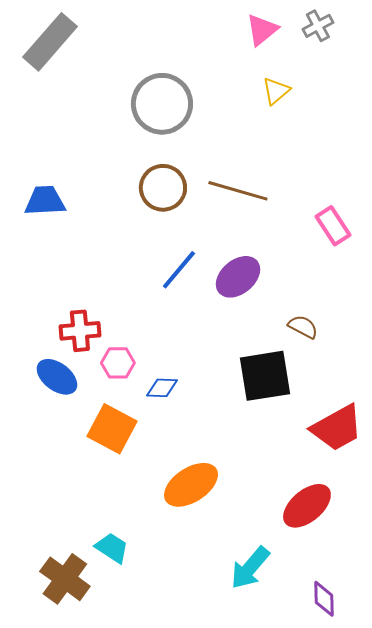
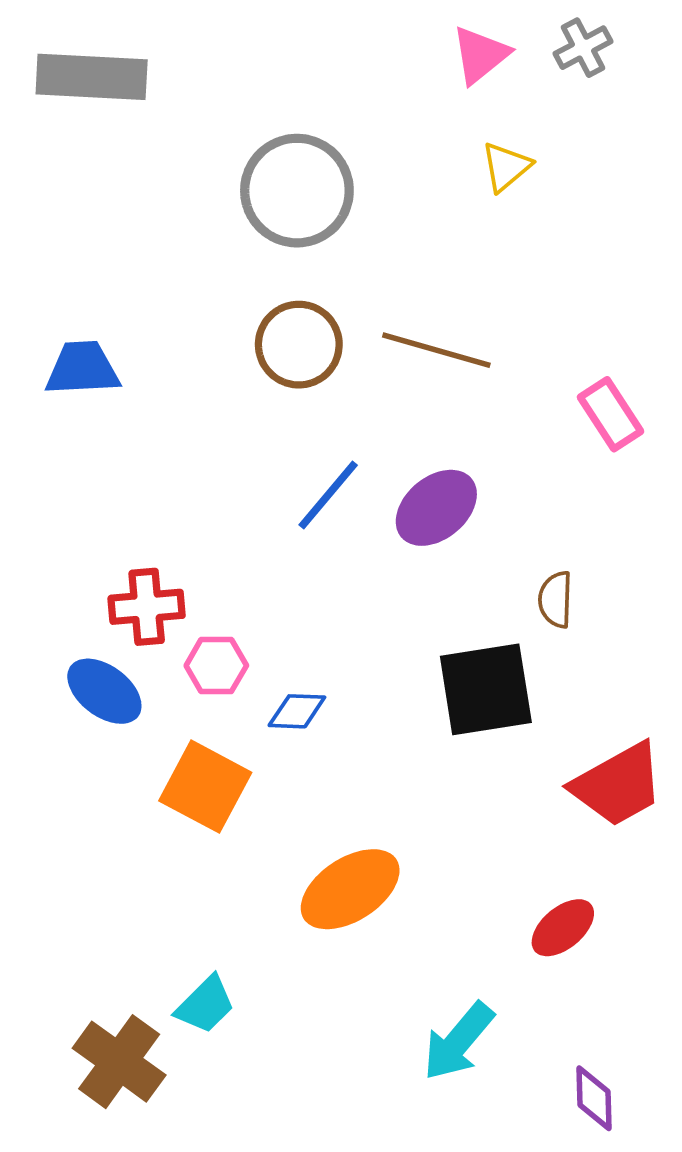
gray rectangle: (50, 42) -> (92, 77), turned 52
brown semicircle: (303, 327) -> (556, 599), turned -116
red ellipse: (307, 506) -> (563, 928), size x0.7
cyan trapezoid: (112, 548) -> (205, 1005), turned 102

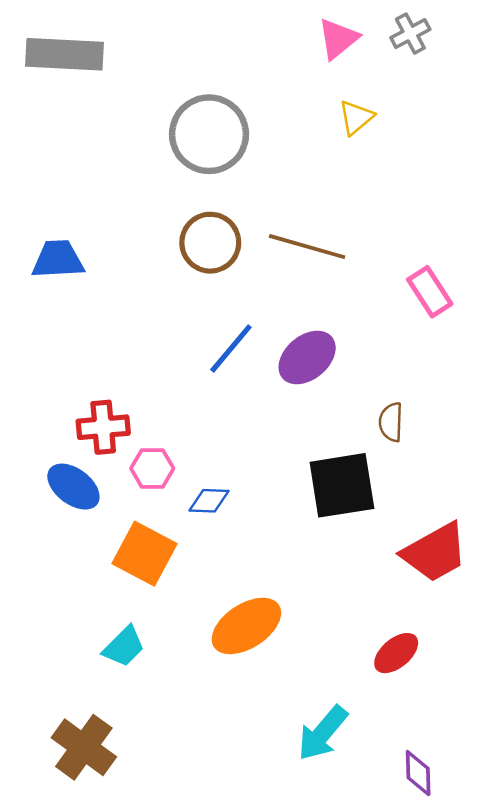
cyan trapezoid: (205, 1005) -> (124, 647), moved

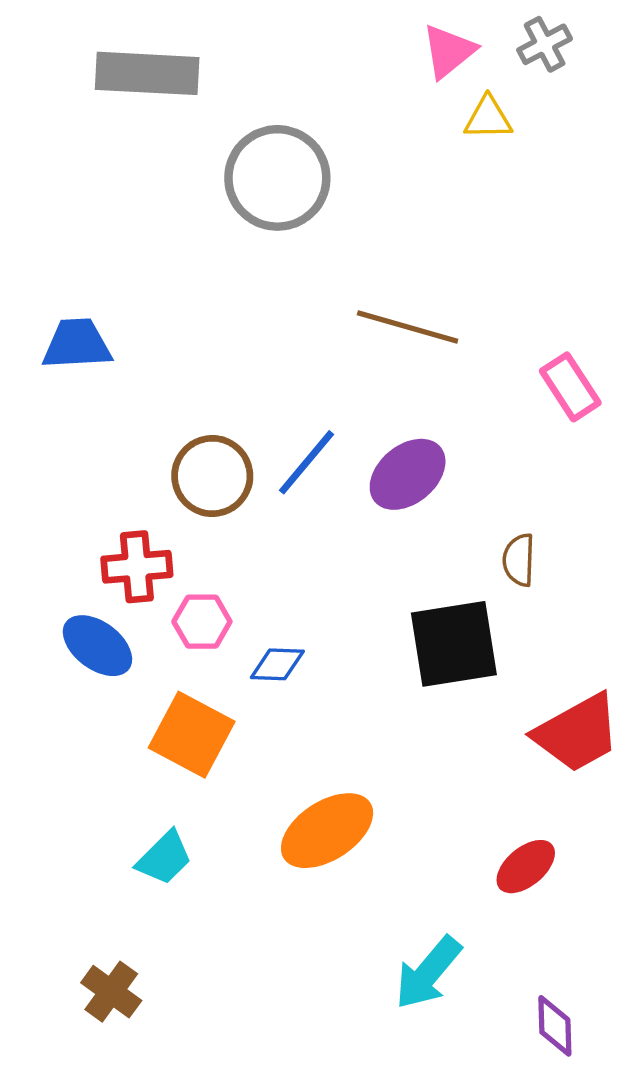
gray rectangle: (64, 54) -> (147, 73), moved
yellow triangle: (356, 117) -> (488, 118), moved, turned 39
brown circle: (210, 243) -> (212, 476), moved
brown cross: (84, 747) -> (111, 992), size x0.7

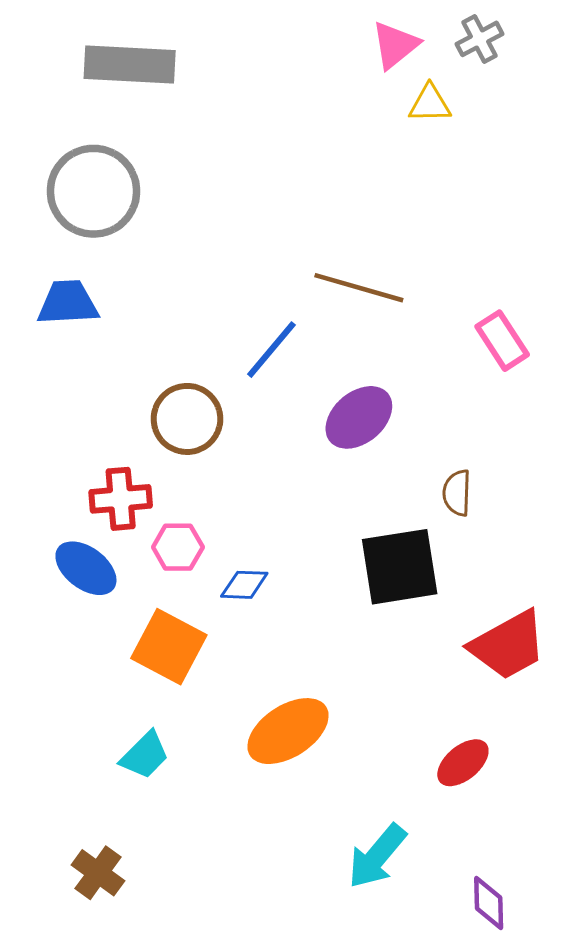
gray circle: (277, 178) -> (93, 191), moved
blue line: (306, 462) -> (271, 350), moved

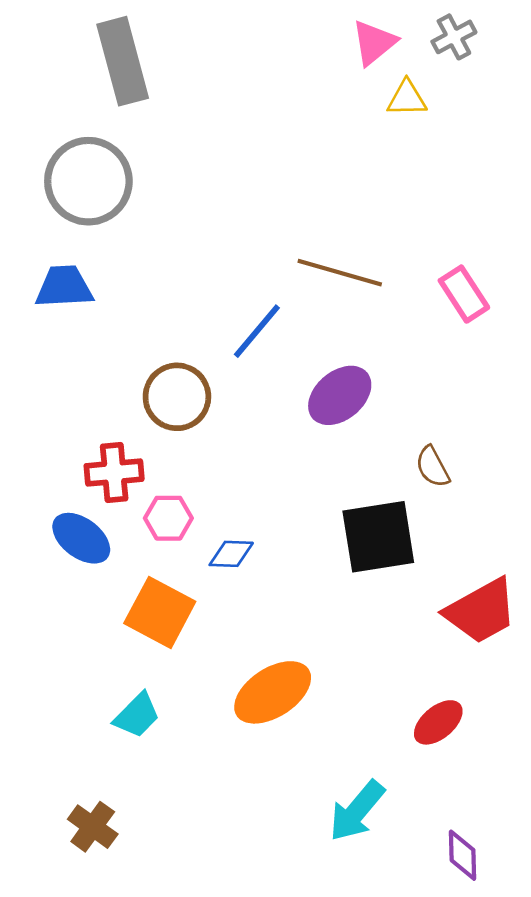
gray rectangle: (130, 65) -> (123, 61), turned 72
pink rectangle: (502, 341) -> (464, 294), moved
brown semicircle: (457, 493) -> (433, 467), turned -30

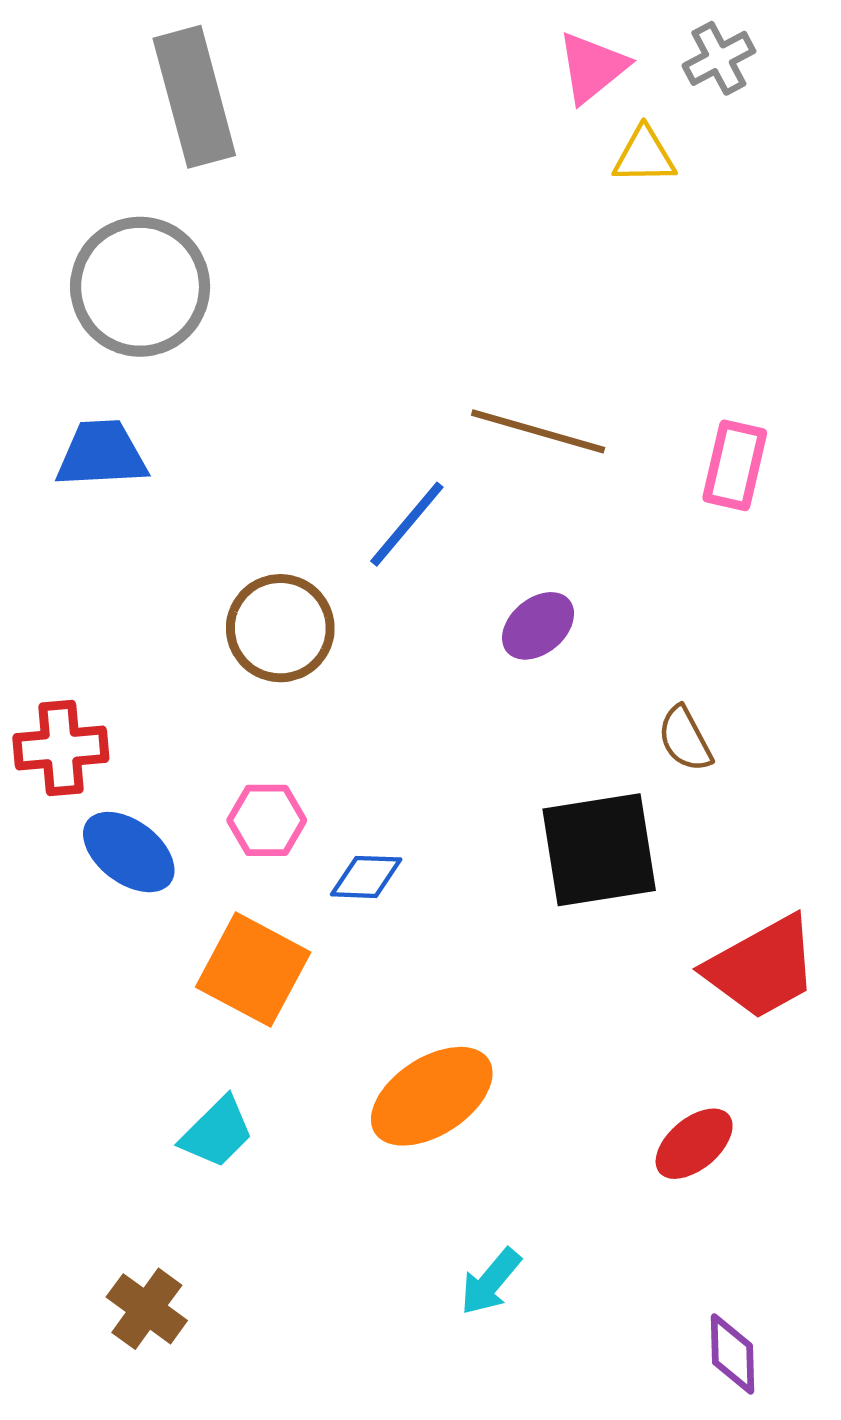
pink rectangle: (464, 294) -> (735, 465), turned 46
purple ellipse: (340, 395) -> (538, 626), size x0.7
red cross: (114, 473) -> (61, 748), moved
cyan arrow: (357, 811) -> (491, 1282), moved, size x0.7

